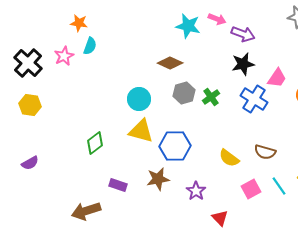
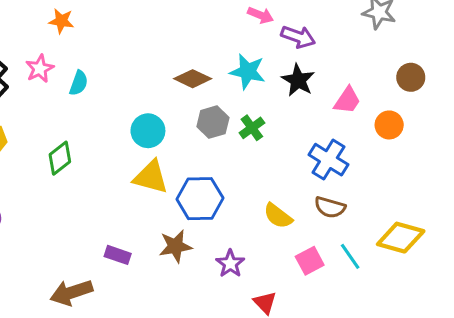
cyan star: (188, 26) -> (248, 72), moved
cyan semicircle: (90, 46) -> (79, 83), moved
black star: (243, 64) -> (298, 80), turned -30
blue cross: (254, 99) -> (328, 160), moved
green diamond: (95, 143) -> (60, 158), moved

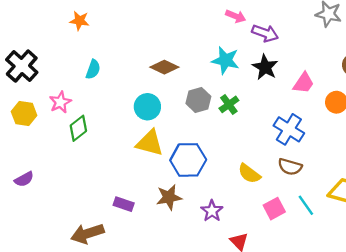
pink star: (40, 69) -> (60, 102), moved
brown diamond: (193, 79) -> (164, 67), moved

